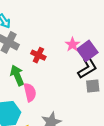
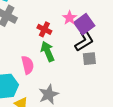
red cross: (38, 55) -> (44, 29), moved
green arrow: (17, 75) -> (48, 51), moved

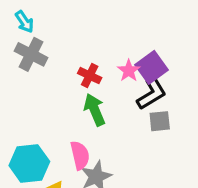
pink star: (70, 18) -> (129, 71), moved
pink semicircle: (28, 65) -> (80, 155), moved

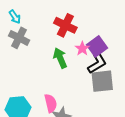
red cross: (90, 76) -> (65, 25), moved, size x1.5
green arrow: (95, 110) -> (60, 58), moved
gray square: (160, 121) -> (102, 81), size x1.6

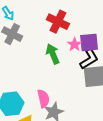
purple square: (97, 46) -> (89, 42), turned 30

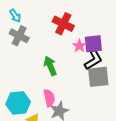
green arrow: (53, 54) -> (50, 66), moved

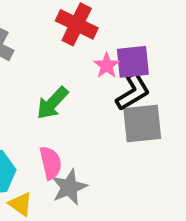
green arrow: (50, 66) -> (52, 103), turned -114

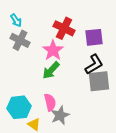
purple square: (133, 62) -> (94, 37), moved
pink star: (107, 66) -> (53, 50), moved, size x1.5

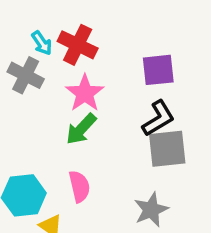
cyan arrow: (16, 20) -> (42, 43), moved
red cross: (64, 28) -> (78, 45), moved
gray star: (60, 115) -> (151, 210), moved

